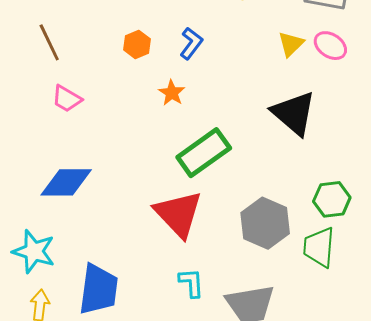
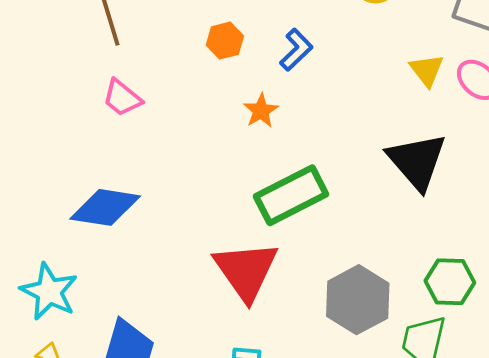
yellow triangle: (291, 44) -> (427, 70), turned -32

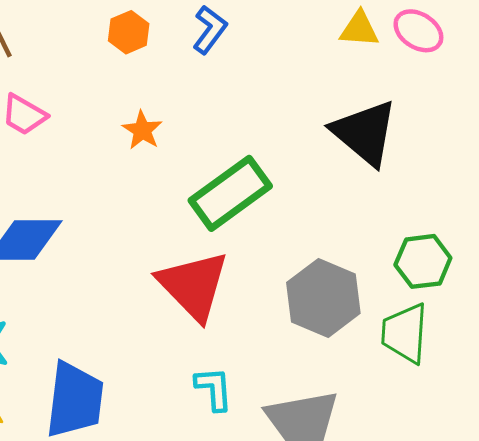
yellow triangle: (427, 70) -> (359, 29), turned -39
orange star: (261, 111) -> (142, 130), moved

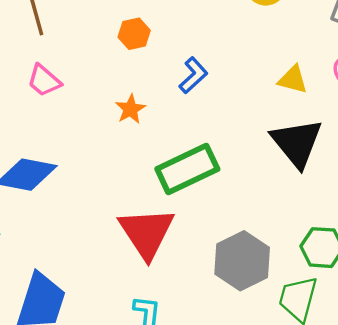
yellow triangle: (359, 29) -> (293, 80), moved
blue L-shape: (210, 30) -> (193, 75), moved

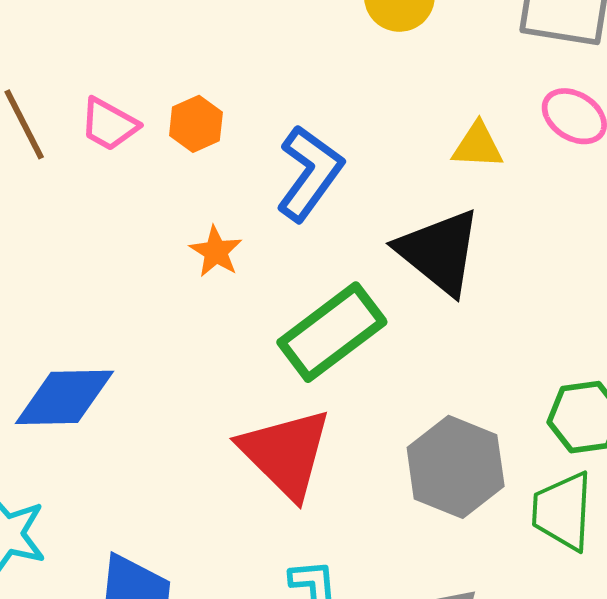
blue L-shape: (193, 75) -> (310, 173), size x1.5
pink trapezoid: (44, 81) -> (109, 124), moved
black triangle: (297, 143) -> (439, 252), moved

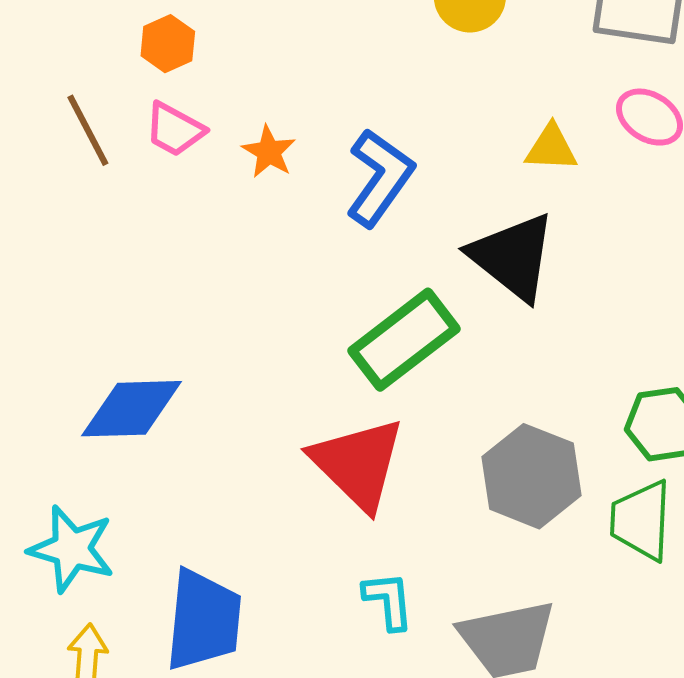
orange hexagon: (196, 124) -> (168, 44), moved
orange star: (216, 252) -> (269, 152), moved

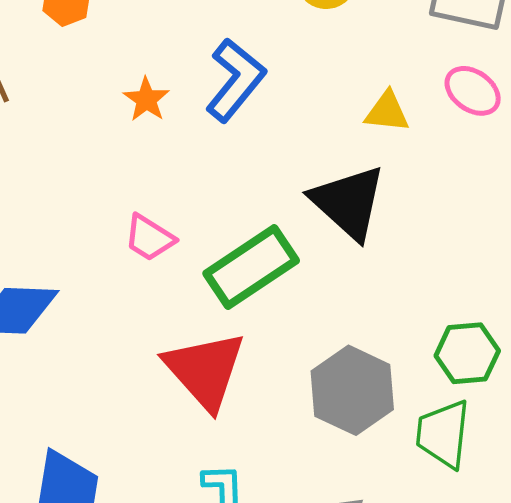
pink trapezoid: (175, 129) -> (149, 238), moved
blue L-shape: (380, 178) -> (235, 80), moved

